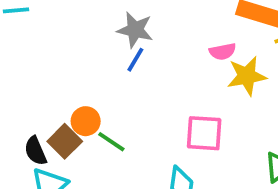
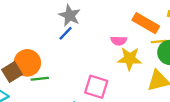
orange circle: (86, 121) -> (27, 63), size x1.5
green line: (111, 142) -> (40, 79), turned -54

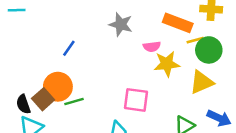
gray star: (70, 15) -> (121, 24), moved
blue line: (66, 33) -> (69, 48), moved

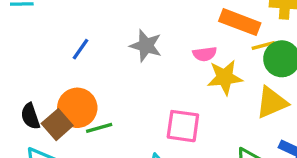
gray star: (121, 24) -> (146, 46), moved
blue line: (69, 48) -> (81, 49), moved
black semicircle: (23, 104) -> (30, 116), moved

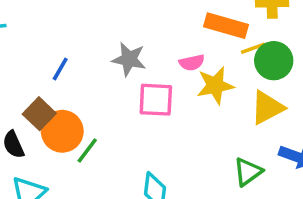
brown square: (57, 125) -> (39, 114), moved
pink square: (183, 126) -> (156, 100), moved
green line: (99, 128) -> (87, 150), turned -32

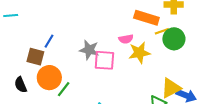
gray star: (129, 59) -> (89, 50), moved
yellow triangle: (267, 108) -> (171, 88), moved
brown square: (39, 114) -> (35, 57), moved, turned -30

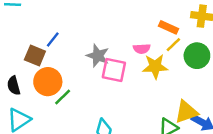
orange rectangle: (146, 18) -> (168, 27), size x0.7
yellow line: (162, 31) -> (173, 45), moved, turned -32

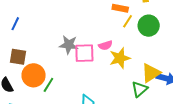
blue line: (53, 40) -> (15, 24), moved
pink semicircle: (142, 49) -> (105, 45), moved
yellow star: (155, 66) -> (120, 58), moved

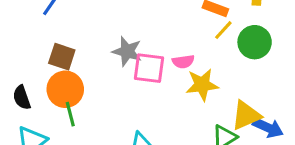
brown square: (18, 57) -> (62, 57), moved
green line: (48, 85) -> (70, 114), moved, turned -56

